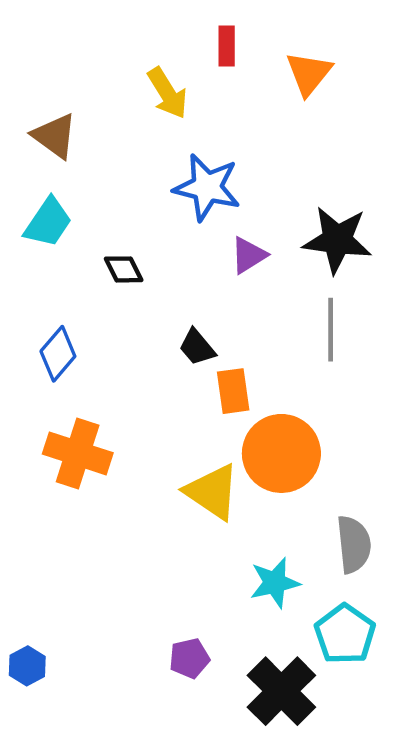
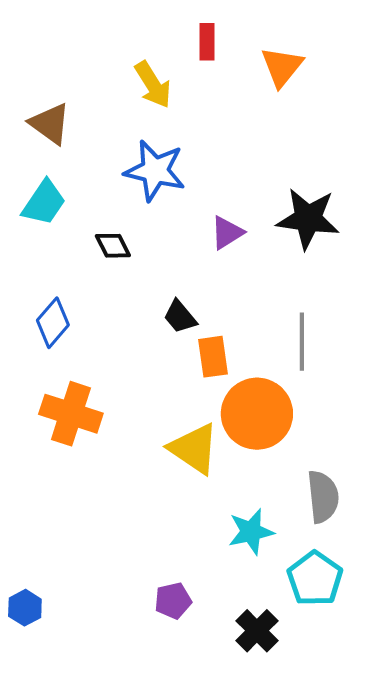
blue star: (207, 187) -> (155, 171), moved
gray line: (331, 330) -> (302, 342), moved
black cross: (281, 691) -> (257, 631), size x0.7

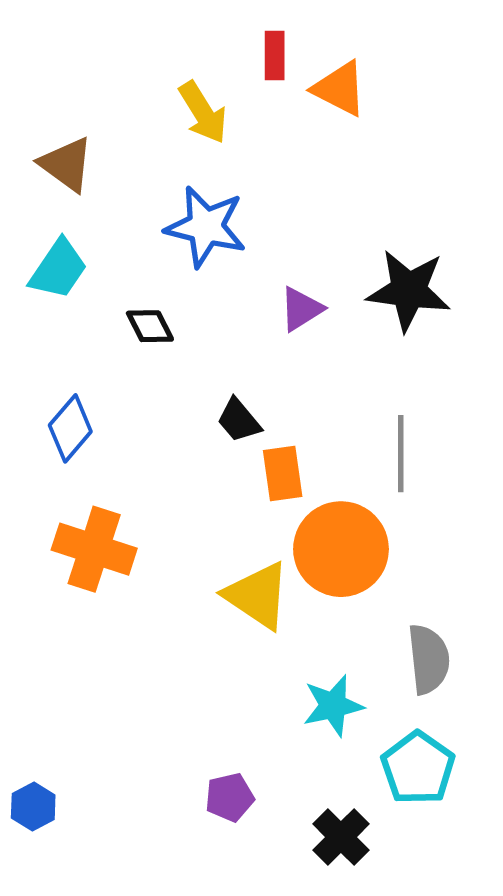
orange triangle: (282, 67) -> (340, 89), moved, turned -42

